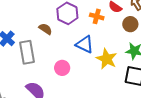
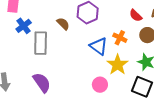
orange cross: (97, 16) -> (120, 38), moved
pink circle: (62, 68) -> (100, 85), moved

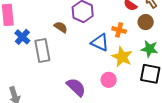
purple semicircle: (42, 83) -> (76, 87), moved

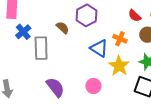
pink circle: (109, 80) -> (93, 86), moved
purple semicircle: (76, 87) -> (55, 87), moved

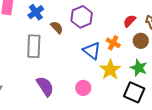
red semicircle: (135, 16) -> (130, 21), turned 88
blue cross: (23, 32) -> (36, 12), moved

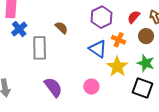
blue cross: (36, 12) -> (19, 29), moved
purple hexagon: (82, 17) -> (102, 17), moved

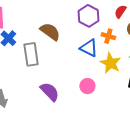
brown semicircle: (61, 28) -> (50, 32), size x1.5

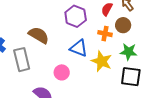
orange cross: (108, 36) -> (105, 34), moved
pink circle: (87, 86) -> (62, 72), moved

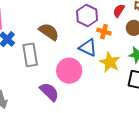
orange cross: (105, 34) -> (104, 32), moved
pink circle: (62, 72) -> (69, 71), size x1.6

